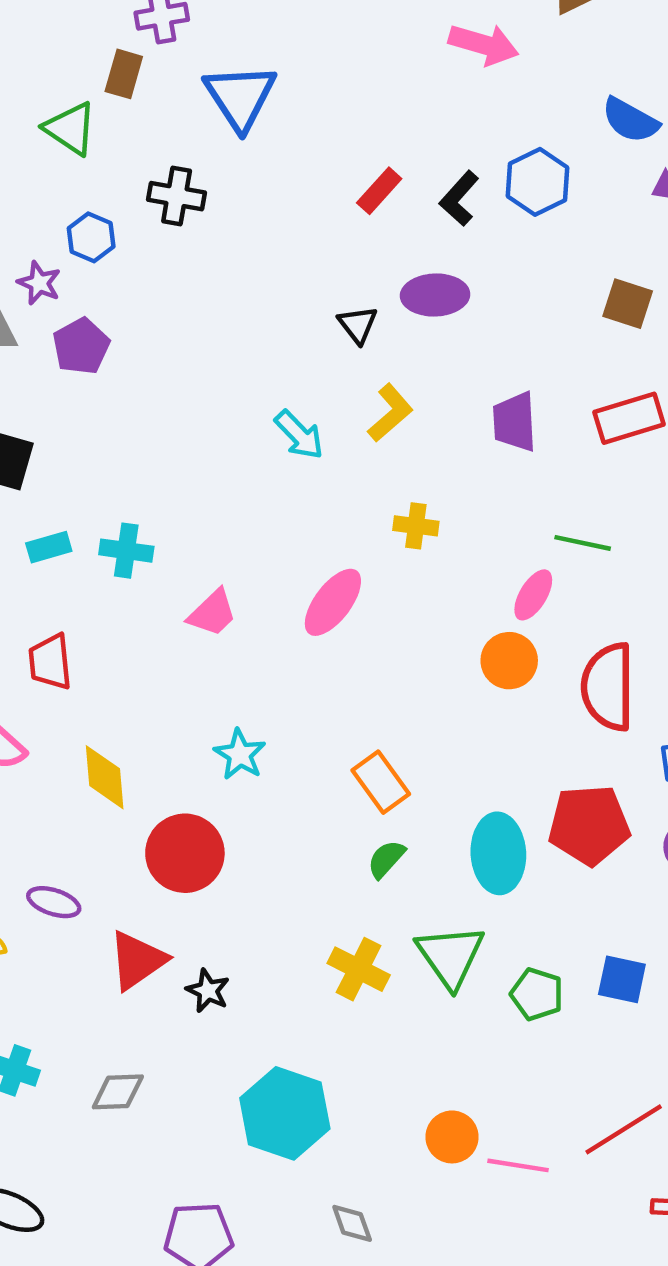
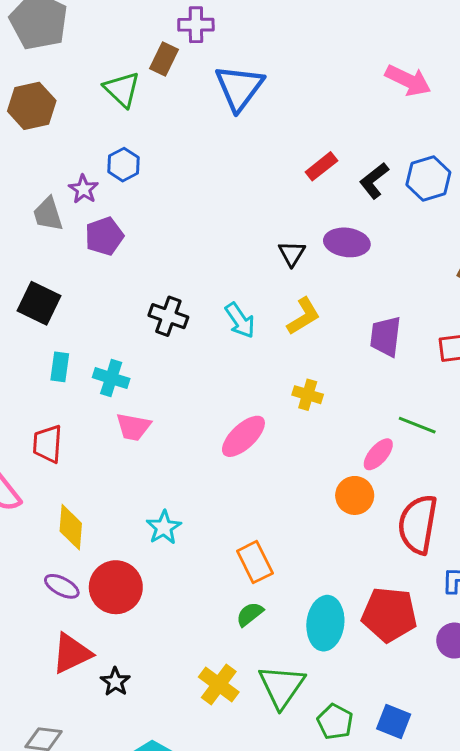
black cross: (177, 196) -> (168, 316), moved
cyan rectangle: (49, 547) -> (60, 367), turned -76
pink trapezoid: (212, 613) -> (133, 427), moved, turned 45
purple ellipse: (54, 902) -> (62, 586), moved

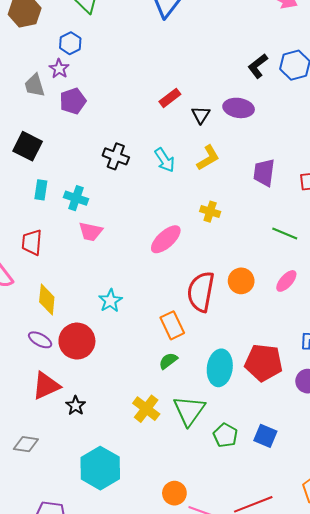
blue hexagon: (123, 165) -> (70, 43), moved
red rectangle: (321, 166) -> (170, 98), moved
pink ellipse: (378, 454) -> (286, 281), moved
red semicircle: (418, 524) -> (201, 292), moved

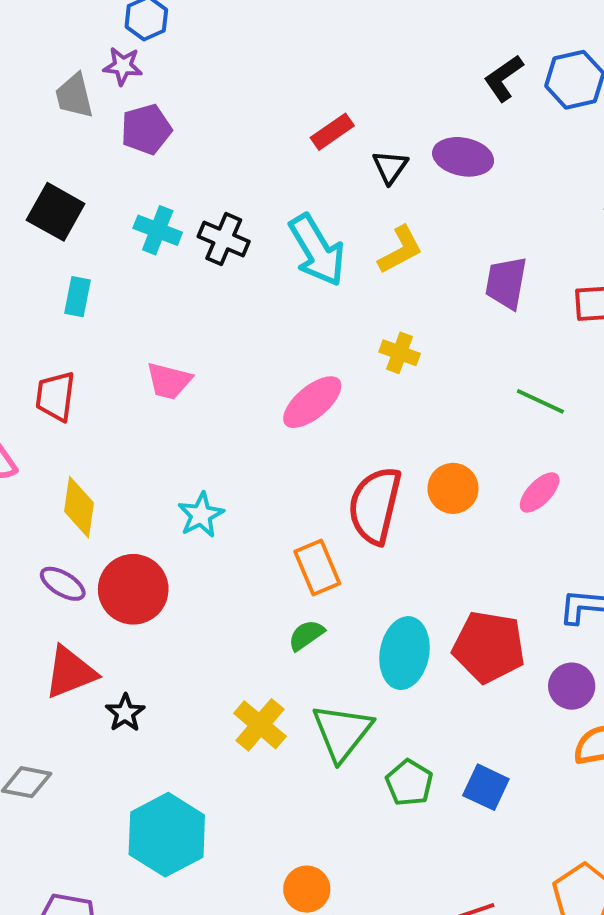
purple star: (59, 69) -> (123, 66), turned -30
cyan arrow: (165, 160) -> (317, 250), size x1.5
cyan cross: (76, 198) -> (158, 230), moved

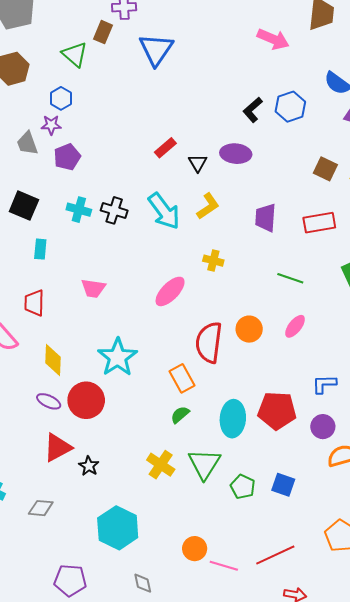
cyan star: (201, 515) -> (118, 357), size x1.6

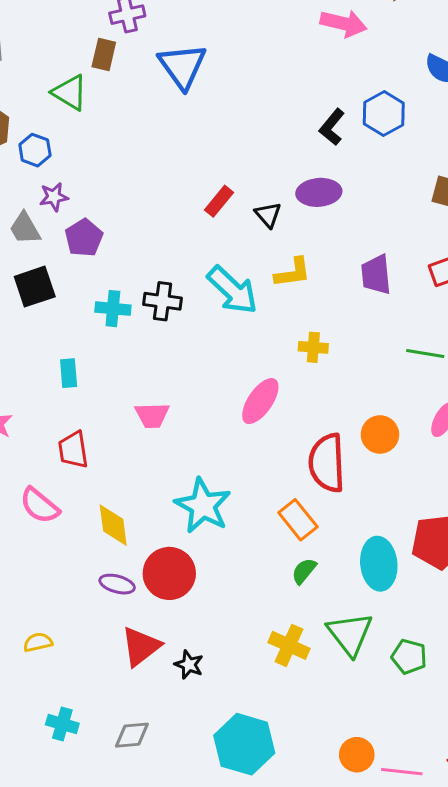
blue hexagon: (61, 98) -> (35, 150), moved
black square: (24, 206) -> (35, 287), moved, turned -32
yellow L-shape: (208, 206) -> (293, 273), turned 36

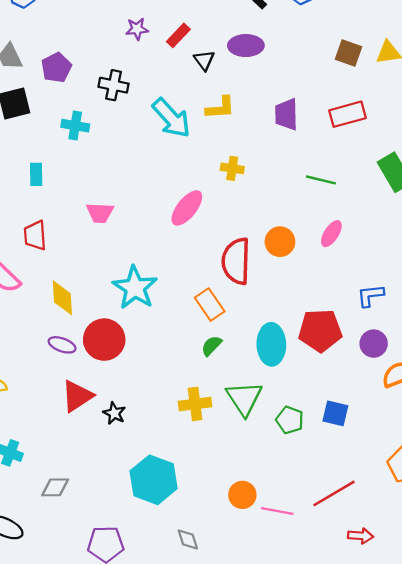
purple star: (54, 197) -> (137, 29), moved
red rectangle: (219, 201) -> (178, 35), moved
black cross: (163, 301) -> (113, 85), moved
yellow cross: (289, 645) -> (195, 404), turned -36
gray diamond: (132, 735) -> (55, 487), moved

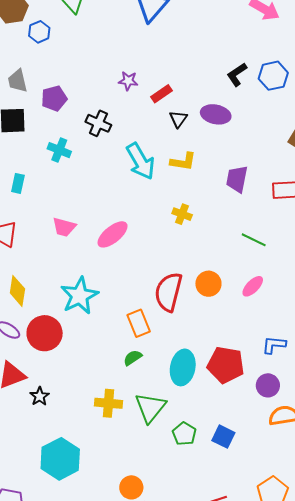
pink ellipse: (187, 208) -> (113, 234), moved

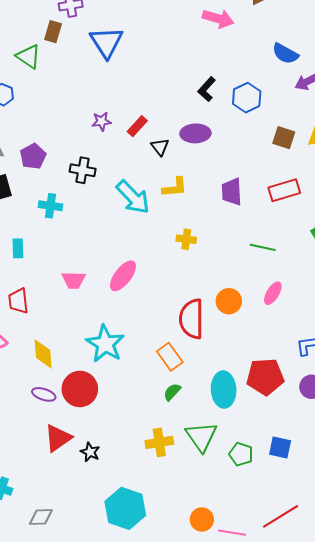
blue hexagon: (273, 76) -> (247, 98), moved

